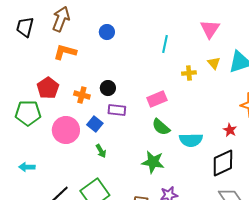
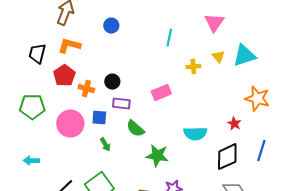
black trapezoid: (25, 27) -> (37, 54), moved
red pentagon: (48, 88) -> (64, 76), moved
blue square: (95, 124) -> (99, 118), turned -35
green semicircle: (161, 127) -> (135, 129), moved

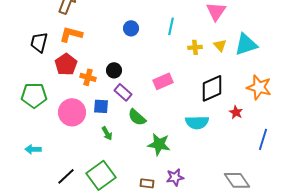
blue circle: (111, 26) -> (131, 28), moved
yellow cross: (193, 67) -> (195, 47), moved
purple rectangle: (121, 104) -> (123, 92), turned 36
black diamond: (227, 157) -> (212, 88), moved

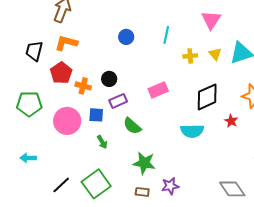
purple rectangle: (123, 92) -> (118, 101), turned -66
green star: (159, 144) -> (144, 163), moved

